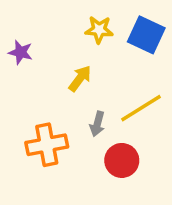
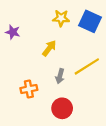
orange cross: (47, 145) -> (29, 89), size x0.7
red circle: (122, 160) -> (62, 108), moved

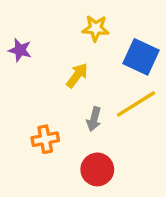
blue square: (90, 21) -> (141, 57), moved

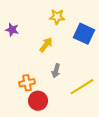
yellow line: (136, 104) -> (82, 87), moved
red circle: (97, 169) -> (38, 101), moved

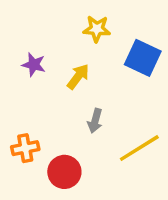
purple star: (12, 30) -> (34, 65), moved
orange cross: (27, 83) -> (25, 148), moved

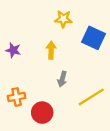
purple star: (34, 65) -> (13, 50), moved
yellow arrow: (78, 77) -> (51, 50), turned -36

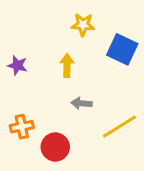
gray arrow: (62, 79) -> (81, 103), turned 80

